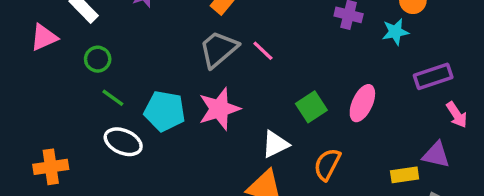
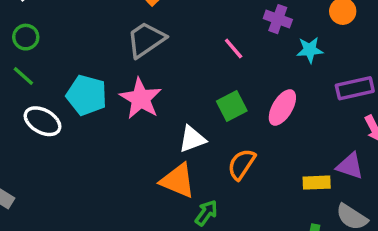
cyan star: (395, 32) -> (310, 50), moved
pink line: (263, 51) -> (234, 48), moved
green line: (113, 98) -> (23, 76), moved
pink star: (219, 109) -> (141, 99), turned -30

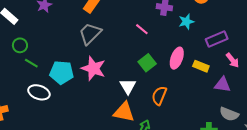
green line: (23, 76) -> (31, 63), moved
white triangle: (192, 139) -> (128, 86), turned -30
yellow rectangle: (317, 183) -> (201, 66), moved, turned 35

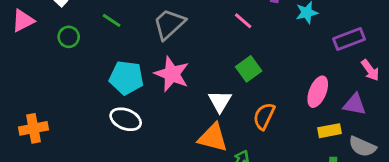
pink ellipse: (177, 58) -> (318, 92), moved
green line: (31, 63) -> (112, 20), moved
yellow rectangle: (201, 66) -> (330, 131), moved, turned -35
white ellipse: (39, 92) -> (126, 119), moved

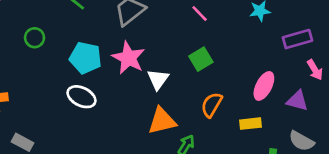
green circle: (69, 37) -> (35, 38), moved
white triangle: (220, 101) -> (158, 79), moved
yellow rectangle: (330, 131) -> (251, 124), moved
orange triangle: (213, 138) -> (162, 121), turned -32

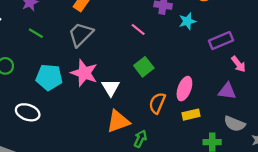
pink ellipse: (264, 86) -> (184, 89), moved
white ellipse: (82, 97) -> (28, 112), moved

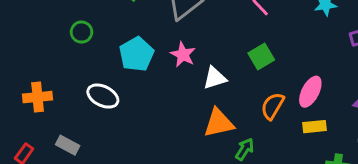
pink star: (84, 73) -> (183, 55), size x0.7
cyan pentagon: (49, 77) -> (137, 54), turned 30
white triangle: (111, 88) -> (215, 78), turned 36

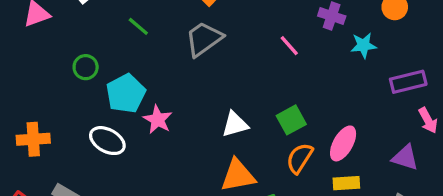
cyan pentagon: (137, 54) -> (126, 93), moved
pink star: (183, 55) -> (158, 120), moved
green square: (261, 57) -> (291, 120), moved

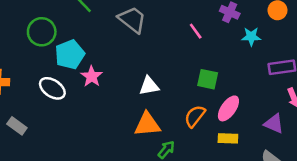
gray trapezoid: (204, 39) -> (132, 20), turned 68
green circle: (86, 67) -> (42, 32), size x1.5
green square: (291, 120) -> (208, 79), moved, turned 35

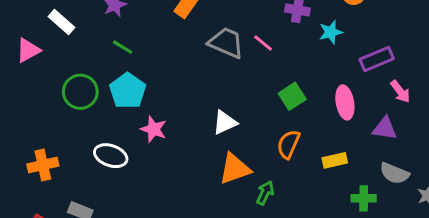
gray trapezoid: (132, 20) -> (226, 43), moved
cyan pentagon: (70, 55) -> (128, 91), moved
green square: (208, 79) -> (292, 96), turned -30
pink ellipse: (228, 108) -> (345, 102), moved, turned -30

